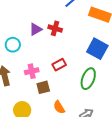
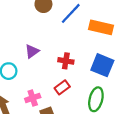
red cross: (55, 28) -> (66, 61), moved

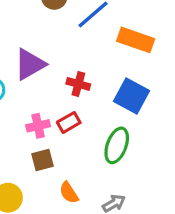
purple triangle: (32, 51) -> (30, 64), size x1.5
pink cross: (33, 98) -> (38, 126), moved

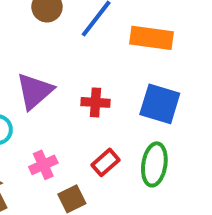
red rectangle: (69, 122) -> (106, 162), moved
pink cross: (38, 126) -> (43, 165), moved

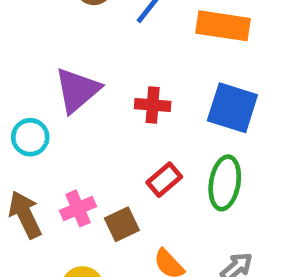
pink cross: (43, 165) -> (78, 208), moved

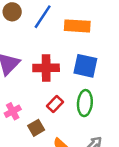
red cross: (153, 105) -> (46, 68), size x1.5
pink cross: (78, 208) -> (13, 111), moved

